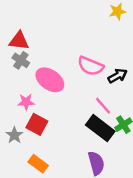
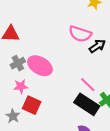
gray cross: (21, 60) -> (18, 63), moved, turned 32
pink semicircle: (91, 66) -> (80, 34), moved
black arrow: (117, 76) -> (97, 46), moved

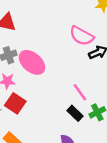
black rectangle: (87, 104) -> (75, 113), size x0.6

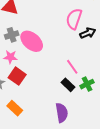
pink semicircle: (82, 36) -> (74, 19), turned 80

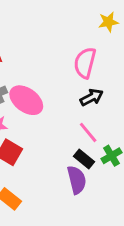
black arrow: (88, 33) -> (92, 97), moved
purple semicircle: (62, 113) -> (77, 180), moved

